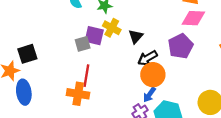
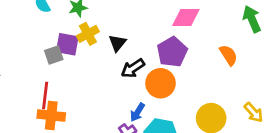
yellow cross: (112, 28) -> (88, 34), turned 36
orange circle: (153, 75) -> (161, 83), moved
red line: (86, 76) -> (45, 96), moved

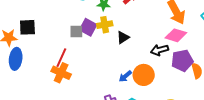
purple pentagon: (172, 52) -> (182, 61), moved
black arrow: (133, 68) -> (160, 50), moved
blue arrow: (137, 112) -> (125, 76), moved

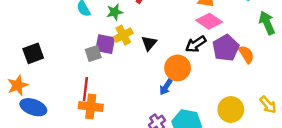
black square: (27, 27) -> (33, 53), moved
pink diamond: (176, 35) -> (209, 21), turned 35
blue ellipse: (16, 59) -> (33, 107), turned -60
orange circle: (144, 75) -> (178, 68), moved

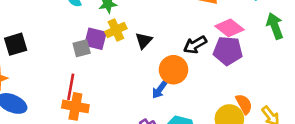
pink diamond: (209, 21) -> (229, 28), moved
purple pentagon: (226, 48) -> (228, 51), turned 30
orange semicircle: (246, 54) -> (244, 104), moved

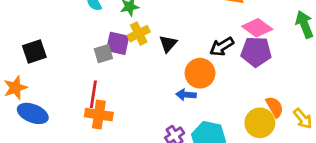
blue arrow: (159, 90) -> (186, 95), turned 60

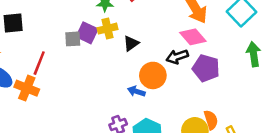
pink diamond: (257, 28) -> (193, 37), moved
red line: (93, 94) -> (39, 63), moved
orange cross: (99, 115) -> (27, 88), moved

